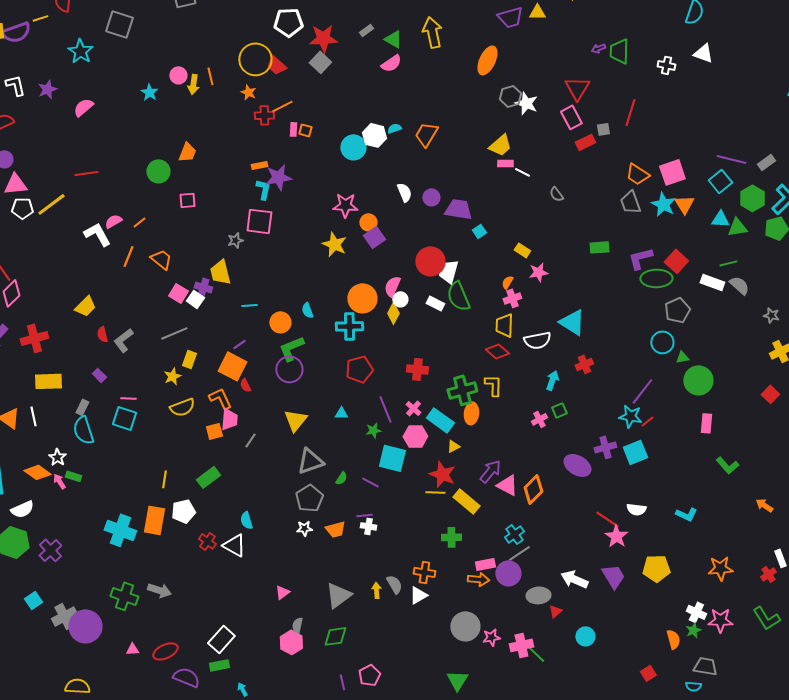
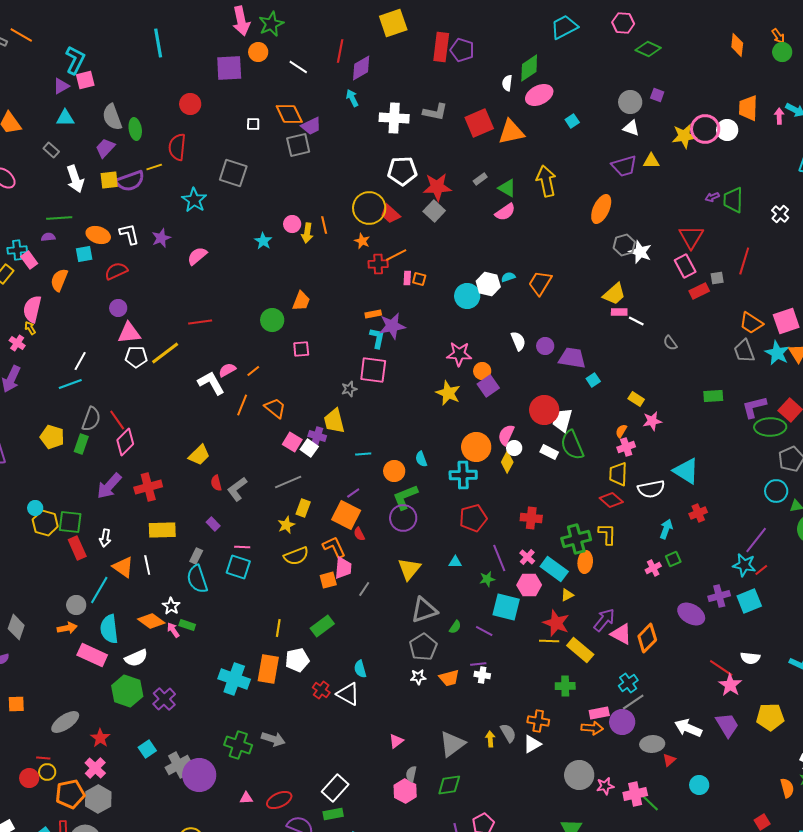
white cross: (666, 65) -> (780, 214), turned 30

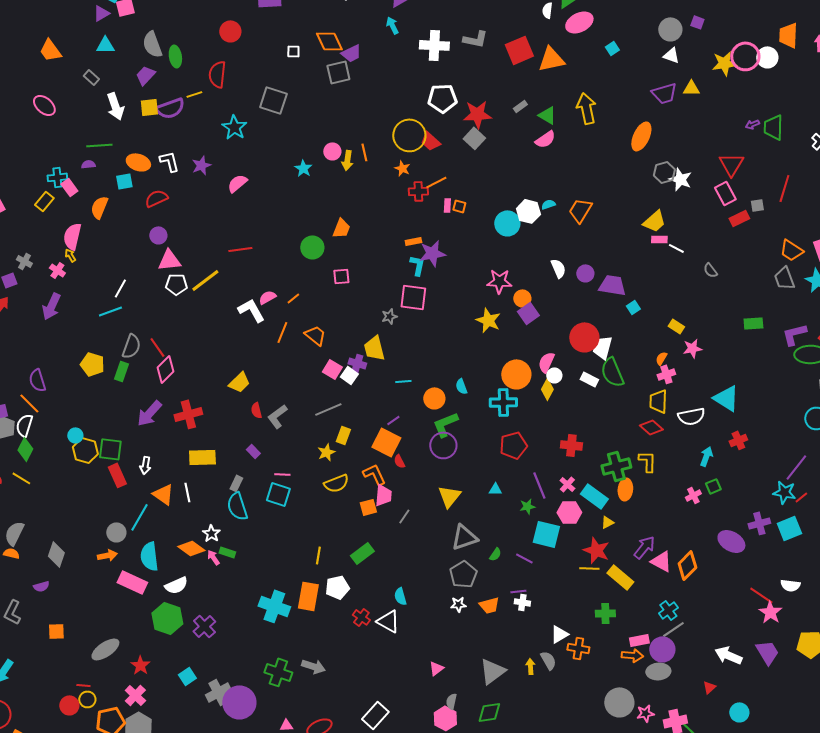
white triangle: (532, 744) -> (559, 634), moved
gray ellipse: (652, 744) -> (658, 671), moved

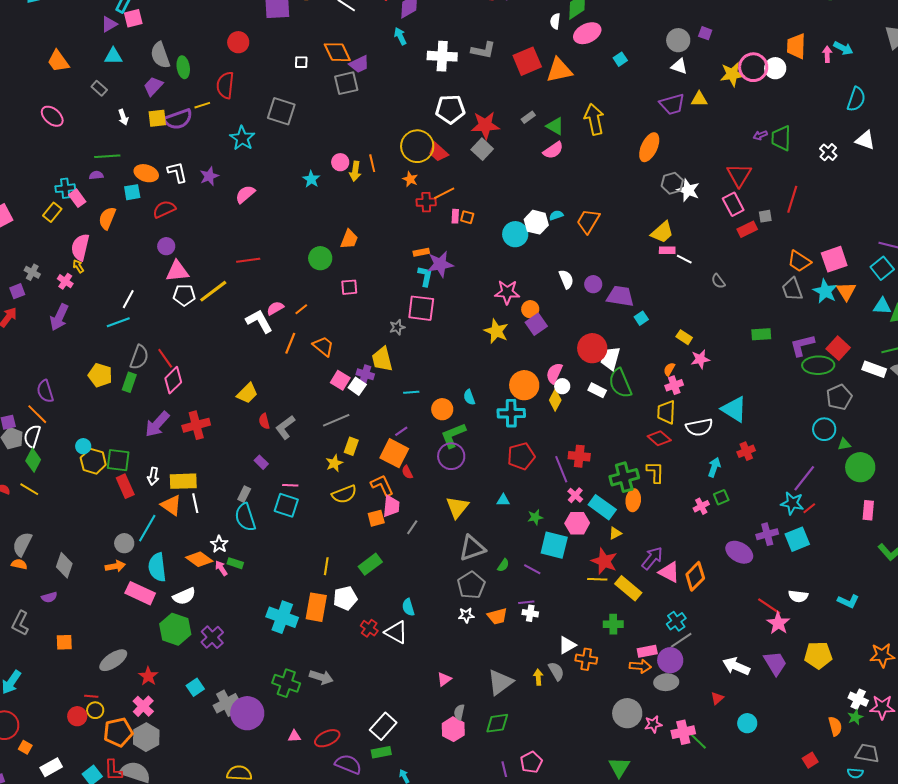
white arrow: (115, 106) -> (123, 117), size x0.6
yellow rectangle: (202, 457) -> (183, 481), moved
purple line: (539, 485) -> (561, 469), moved

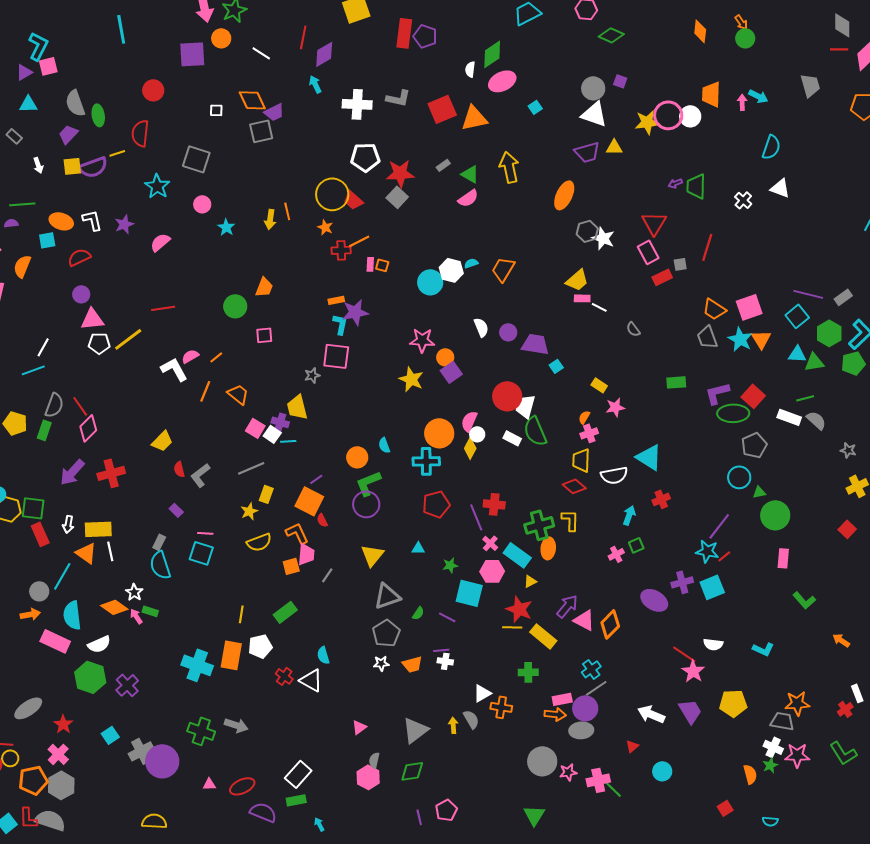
white triangle: (679, 66) -> (594, 114), size x1.6
pink circle: (340, 162) -> (202, 204), moved
cyan line: (411, 392) -> (288, 441), moved
gray trapezoid: (867, 753) -> (782, 721), moved

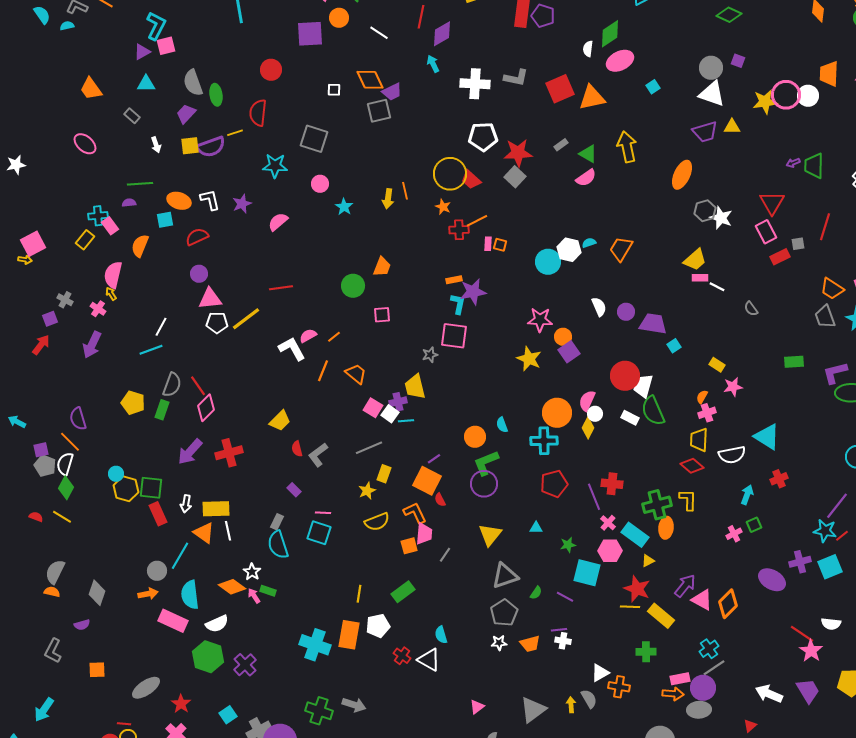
cyan star: (157, 186) -> (275, 166), turned -30
purple cross: (280, 422) -> (398, 402), turned -30

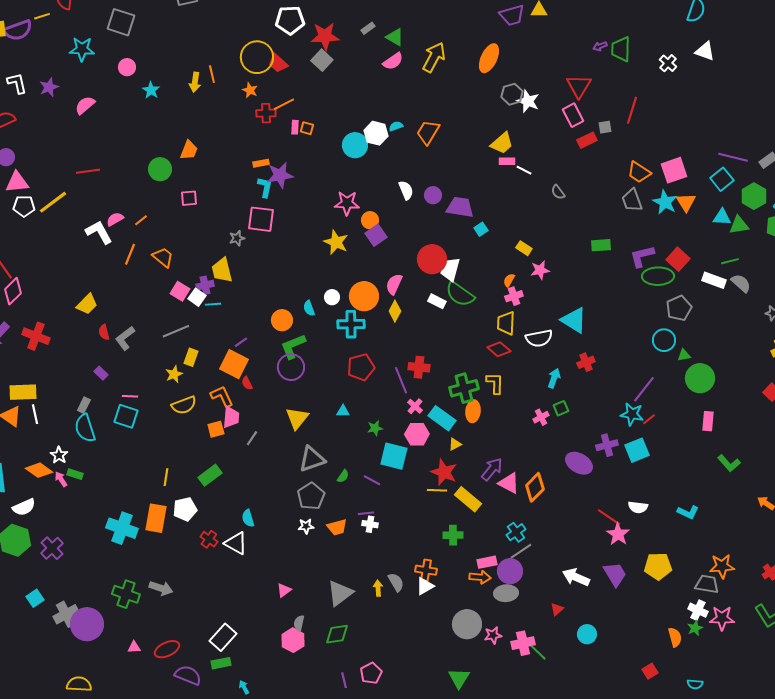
yellow arrow: (627, 147) -> (434, 57), moved, turned 40
green semicircle: (653, 411) -> (460, 294), turned -32
white circle: (595, 414) -> (332, 297), moved
red cross: (229, 453) -> (36, 336), turned 36
white triangle: (600, 673) -> (425, 586), moved

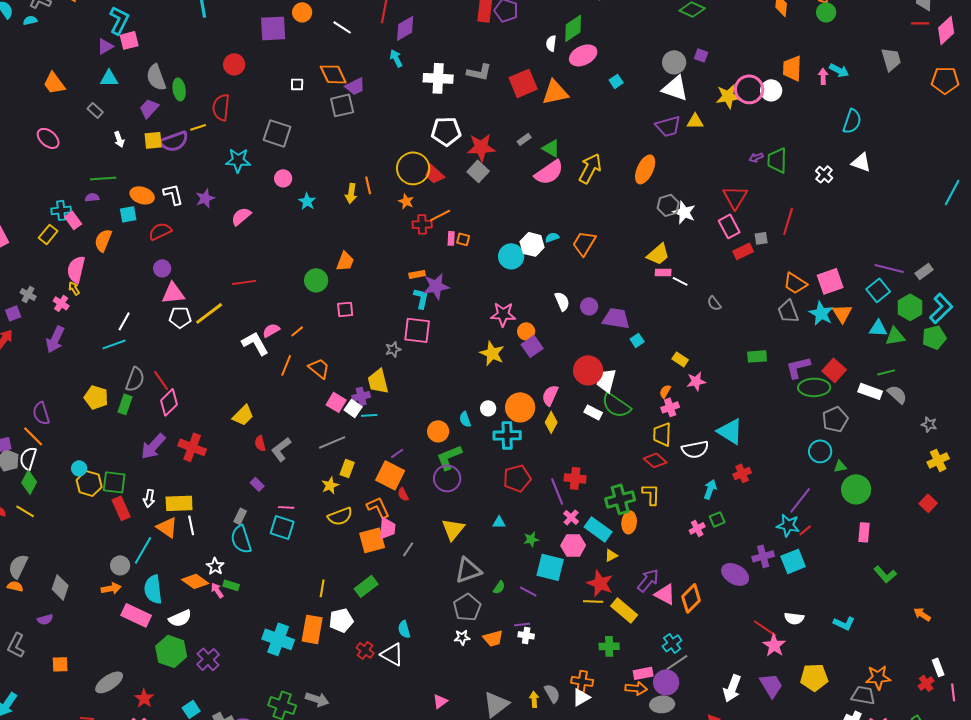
pink semicircle: (393, 61) -> (549, 172), size x1.4
orange square: (216, 429) -> (372, 540), size x1.5
white arrow: (576, 577) -> (732, 688), turned -92

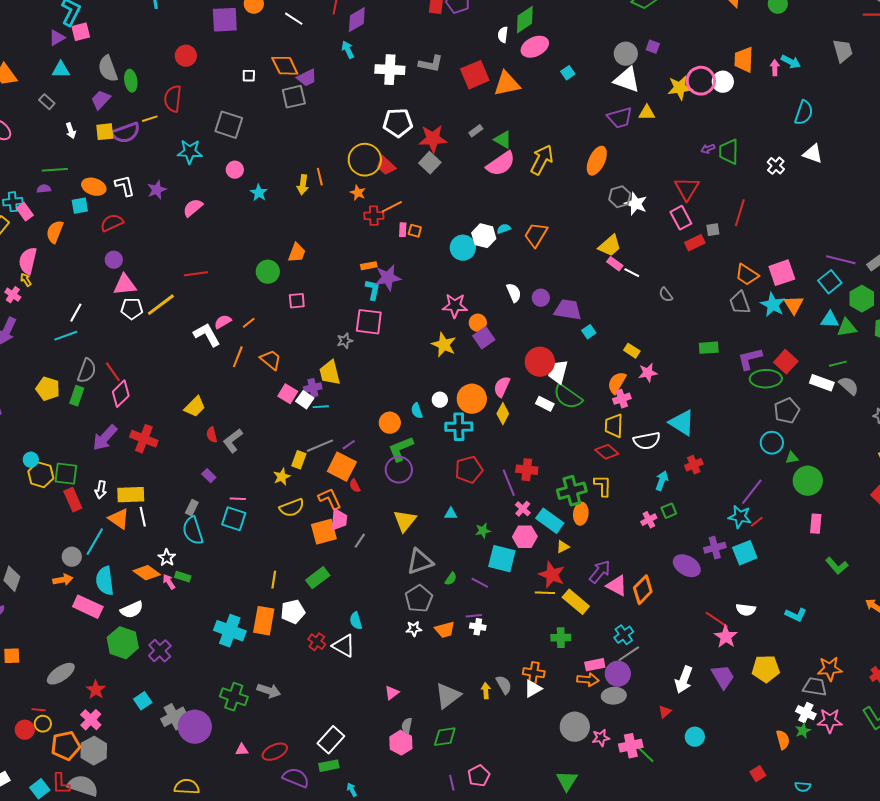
pink rectangle: (663, 272) -> (615, 264), turned 35
orange semicircle: (665, 391) -> (617, 383), size x1.6
gray line: (332, 442) -> (320, 446), moved

